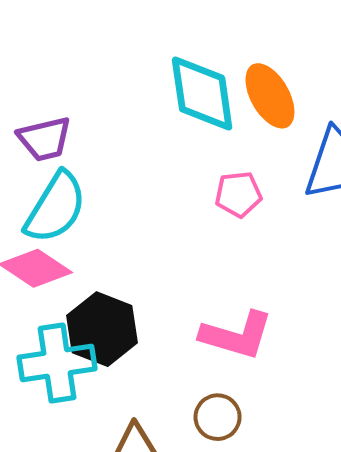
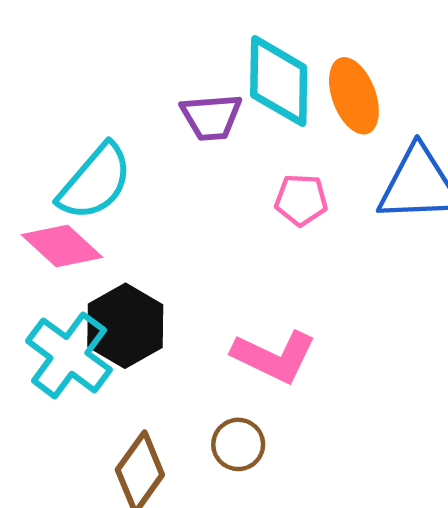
purple trapezoid: (45, 139) -> (211, 117), moved
cyan cross: (57, 363) -> (69, 355), turned 36

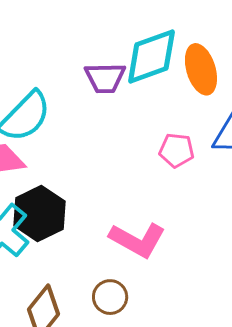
cyan diamond: (279, 81) -> (151, 57), turned 66
pink pentagon: (301, 200) -> (177, 150), moved

